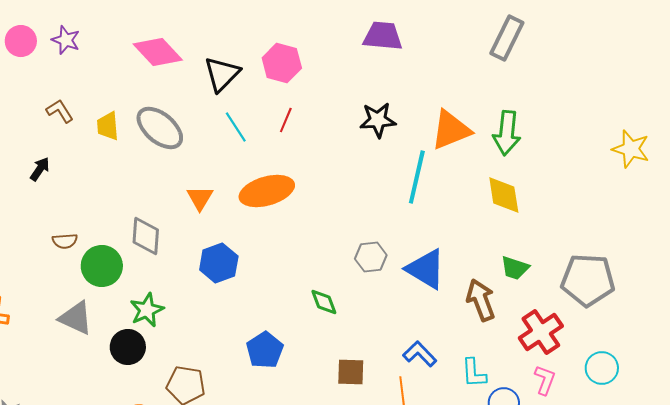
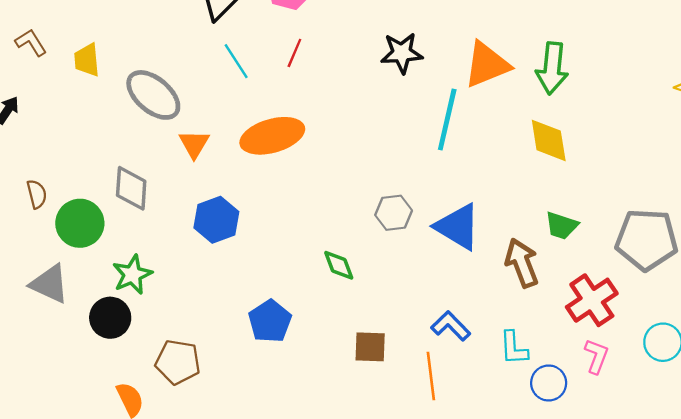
gray ellipse: (160, 128) -> (153, 95), moved
brown semicircle: (65, 241) -> (37, 194), turned -100

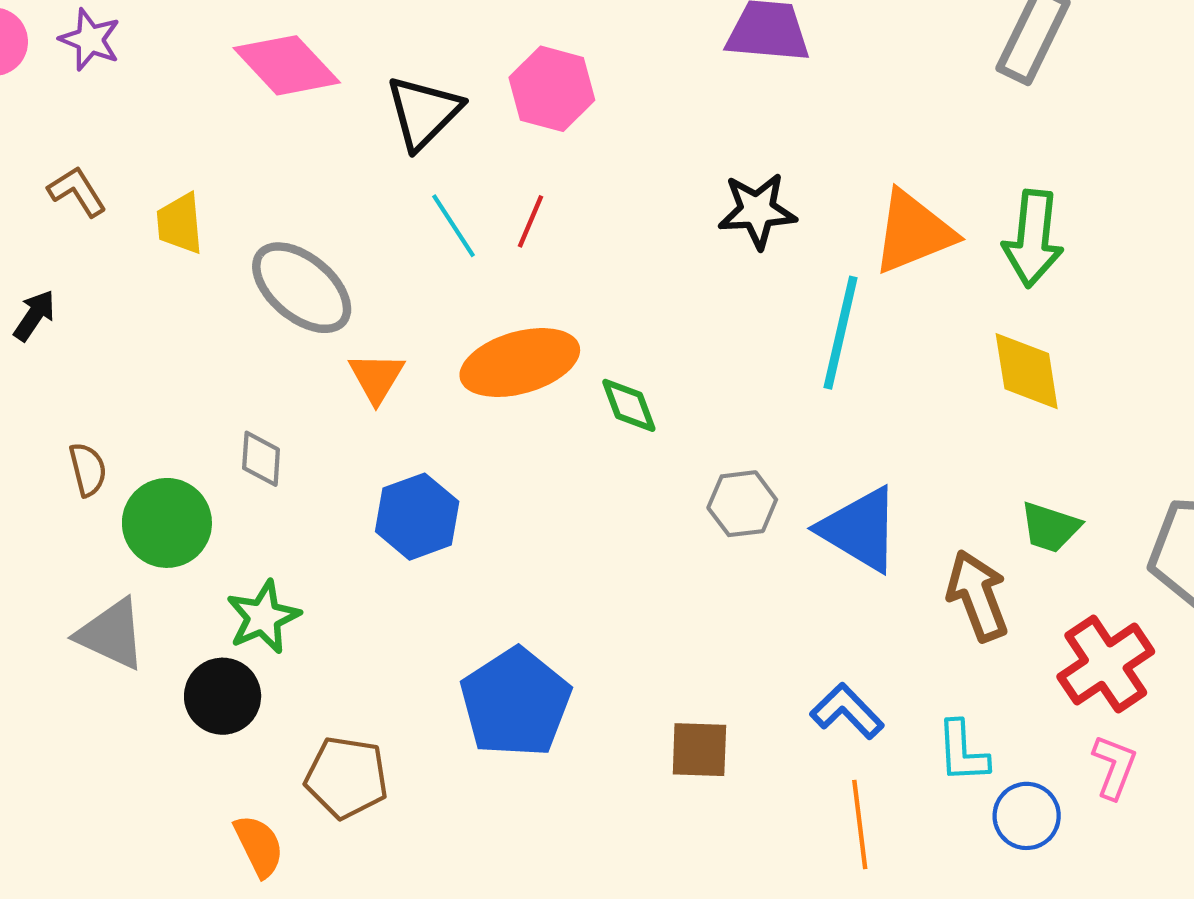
red line: (294, 53) -> (530, 221), moved
gray diamond: (131, 188) -> (261, 459), size x0.7
green diamond: (339, 265) -> (629, 405), moved
blue pentagon: (270, 321) -> (516, 703), size x1.4
orange line: (431, 376) -> (860, 824), moved

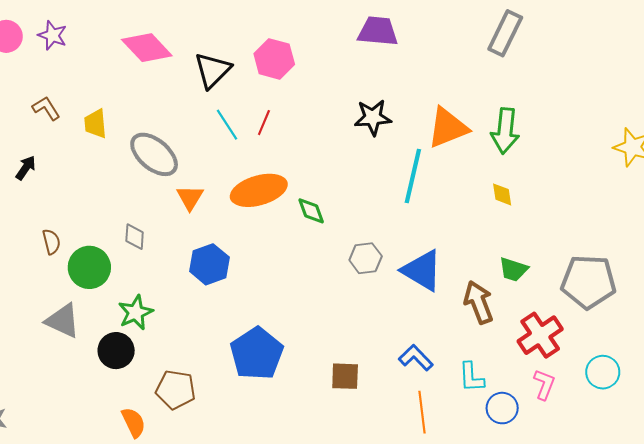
yellow diamond: (1027, 371) -> (502, 194), size x0.6

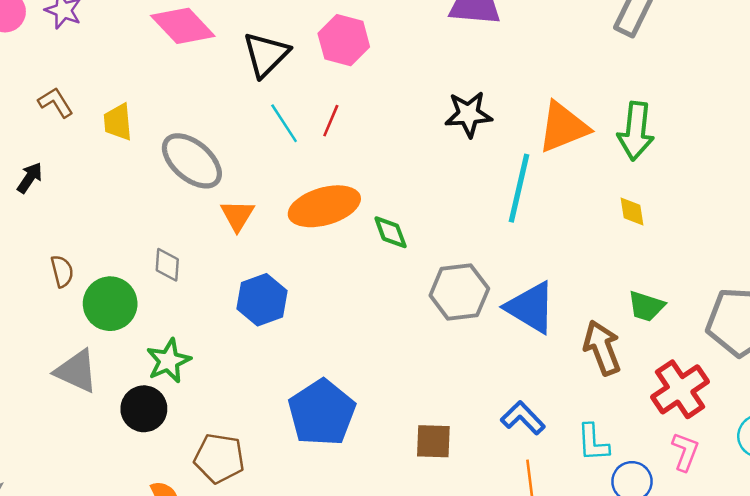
gray hexagon: (366, 258) -> (459, 292), size x1.4

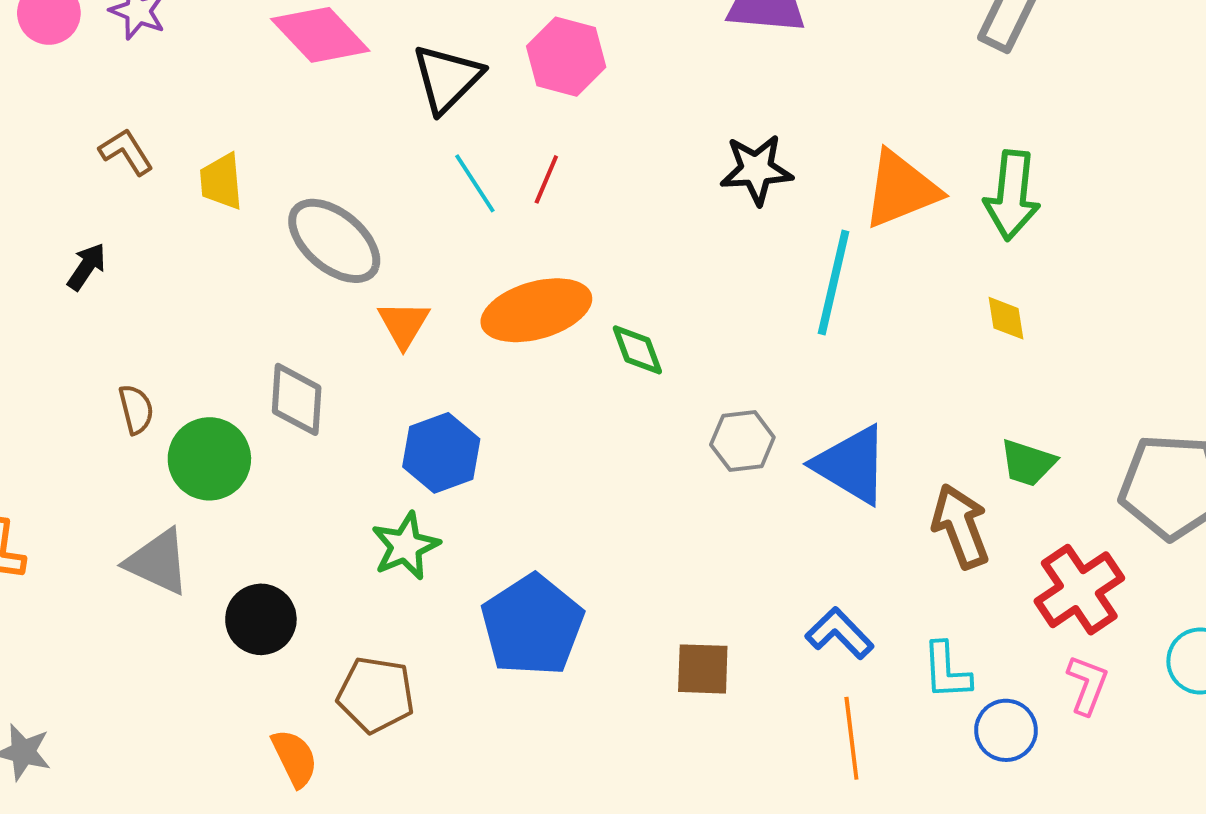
gray diamond: (167, 265) -> (297, 399), size x1.4
gray hexagon: (459, 292) -> (742, 441), size x0.7
green star: (169, 361) -> (406, 546), moved

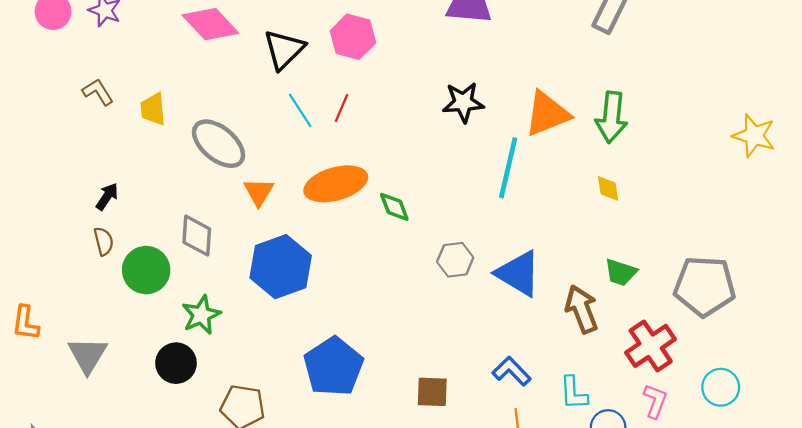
black arrow: (87, 267) -> (107, 197), moved
blue hexagon: (441, 453) -> (281, 267), size x1.4
green star: (406, 546) -> (201, 315), moved
gray triangle: (158, 562) -> (88, 355), moved, turned 36

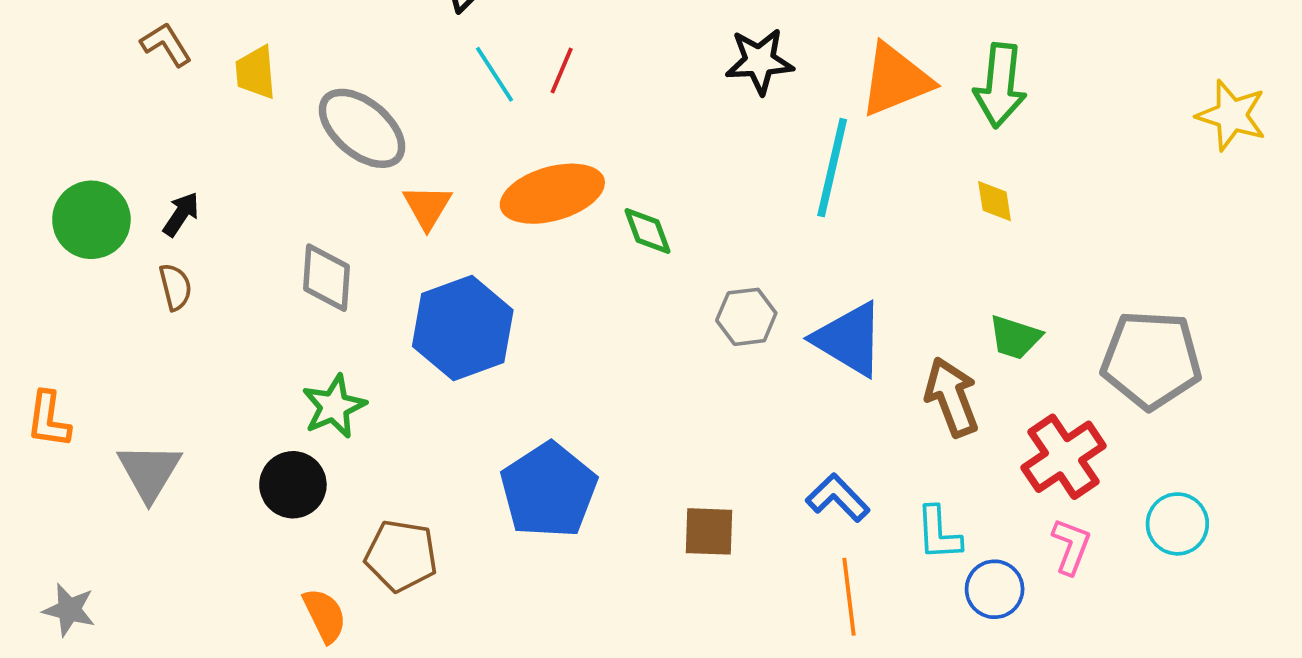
green circle: (146, 270) -> (91, 220), moved

